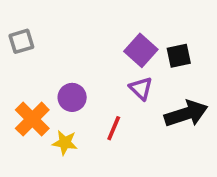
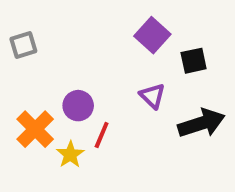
purple square: (141, 50) -> (152, 35), moved
red line: (114, 128) -> (102, 135), moved
yellow star: (65, 143) -> (70, 155), turned 30

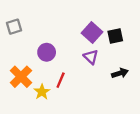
purple square: (152, 35) -> (92, 32), moved
purple circle: (78, 106) -> (47, 52), moved
black arrow: (201, 123) -> (120, 73), size x0.6

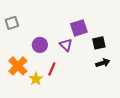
purple square: (92, 32) -> (79, 28), turned 30
black square: (115, 36) -> (99, 43), moved
purple triangle: (91, 57) -> (66, 45), moved

